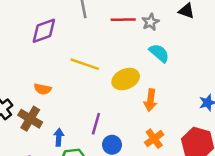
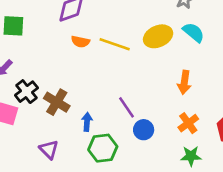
yellow ellipse: (126, 79) -> (158, 36), moved
orange semicircle: (43, 89) -> (80, 42), moved
purple line: (96, 124) -> (126, 107), turned -50

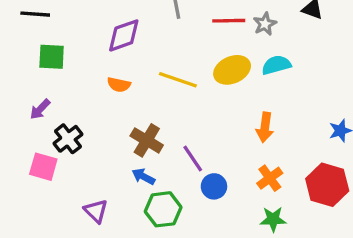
cyan semicircle: (194, 32) -> (276, 65), turned -55
orange semicircle: (80, 42) -> (119, 85), moved
brown cross: (57, 102) -> (147, 140), moved
blue arrow: (87, 122) -> (143, 177), turned -66

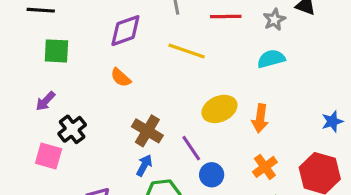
gray star: (265, 24) -> (274, 20), moved
yellow ellipse: (232, 70) -> (219, 109), moved
yellow line: (178, 80) -> (187, 51), moved
orange semicircle: (119, 85) -> (121, 78), turned 30
blue arrow: (143, 177) -> (144, 165), turned 90

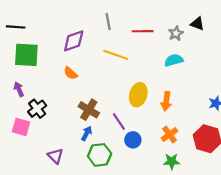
green square: (56, 51) -> (26, 55), size x1.4
purple arrow: (45, 101) -> (19, 89), turned 112
yellow ellipse: (219, 109) -> (138, 95), turned -50

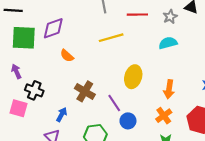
purple diamond: (74, 41) -> (53, 28), moved
yellow line: (116, 55) -> (111, 38), turned -35
orange arrow: (166, 101) -> (169, 89), moved
black cross: (37, 109) -> (34, 90), turned -30
blue arrow: (87, 133) -> (62, 115), moved

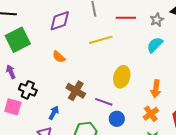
purple diamond: (53, 28) -> (60, 21), moved
green square: (24, 38) -> (18, 40), turned -30
cyan semicircle: (168, 43) -> (155, 45), turned -30
purple line: (114, 103) -> (104, 102), turned -36

